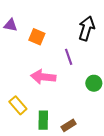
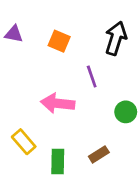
orange square: (37, 37) -> (59, 41), moved
brown rectangle: (69, 125) -> (99, 154), moved

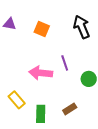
black arrow: (116, 38) -> (82, 27), turned -40
purple line: (92, 76) -> (65, 63), moved

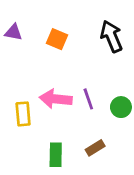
purple line: (65, 63) -> (88, 99), moved
yellow rectangle: (17, 100) -> (23, 114), moved, turned 36

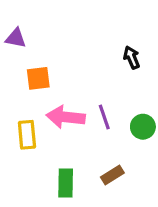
black arrow: (111, 36) -> (132, 57), moved, size x0.6
orange square: (57, 39) -> (38, 78), moved, turned -30

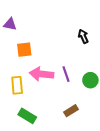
green rectangle: (66, 183) -> (27, 116), moved, turned -60

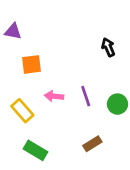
pink arrow: (42, 74) -> (54, 96), size x0.6
yellow rectangle: (17, 85) -> (22, 111), turned -36

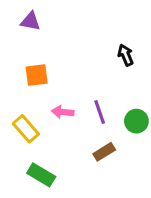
purple triangle: (13, 31) -> (30, 21), moved
brown rectangle: (92, 144) -> (104, 152), moved

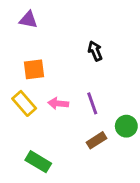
black arrow: (126, 55) -> (95, 51), moved
green circle: (136, 121) -> (126, 126), moved
yellow rectangle: (26, 129) -> (24, 103), moved

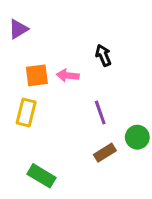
purple triangle: (28, 20) -> (18, 29), moved, turned -42
yellow rectangle: (24, 103) -> (26, 112), turned 55
pink arrow: (58, 103) -> (68, 75), moved

